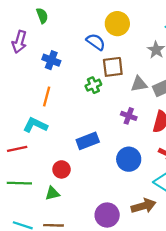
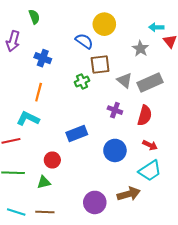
gray triangle: (139, 84) -> (124, 80), turned 49

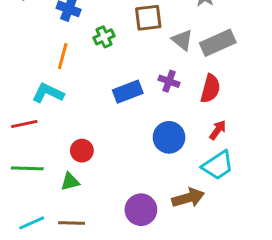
green cross: (82, 81) -> (104, 37), moved
blue rectangle: (77, 133) -> (128, 92), moved
red arrow: (150, 145) -> (218, 130), turned -80
cyan line: (16, 212) -> (32, 223), turned -42

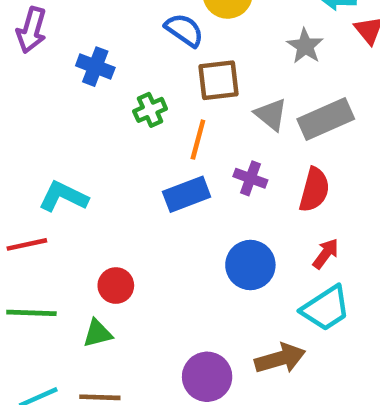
orange line: (63, 56) -> (198, 140), moved

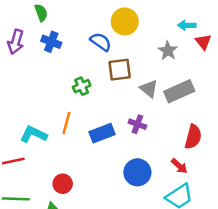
blue cross: (95, 67) -> (51, 42), moved
orange line: (198, 140) -> (66, 123), moved
red semicircle: (314, 190) -> (193, 137), moved
red arrow: (326, 254) -> (179, 166), turned 96

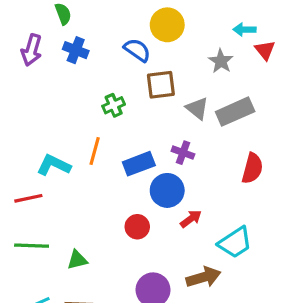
red arrow: (179, 166) -> (191, 219), moved, turned -78
blue circle: (137, 172) -> (167, 190), moved
red circle: (63, 184) -> (137, 227), moved

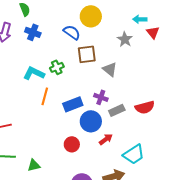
gray rectangle: (235, 112) -> (117, 110), moved, size x0.7
cyan L-shape: (54, 165) -> (34, 73), moved
red semicircle: (252, 168) -> (145, 107), turned 60

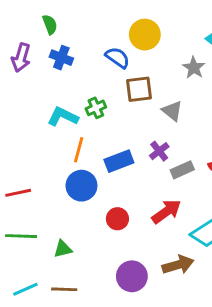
purple cross: (101, 97) -> (159, 151), turned 32
blue circle: (91, 121) -> (81, 186), moved
red arrow: (106, 139) -> (166, 212), size x1.5

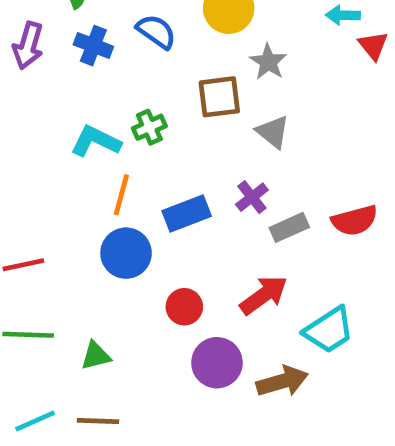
blue semicircle: (117, 58) -> (156, 32), moved
gray star: (194, 68) -> (268, 62), moved
purple circle: (132, 276) -> (217, 363), moved

